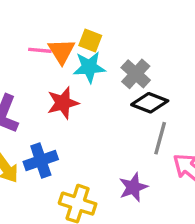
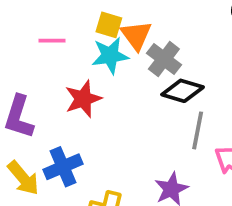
orange triangle: (61, 51) -> (136, 35), moved

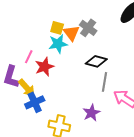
pink line: (52, 41) -> (29, 57), moved, turned -64
gray cross: (164, 59) -> (88, 28), moved
yellow arrow: (23, 178) -> (27, 88), moved

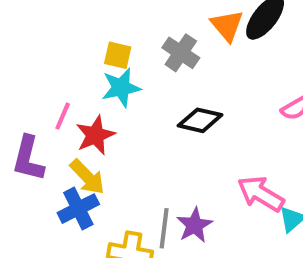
orange triangle: (71, 33) -> (227, 26), moved
gray line: (105, 82) -> (164, 228), moved
yellow arrow: (27, 88) -> (87, 177), moved

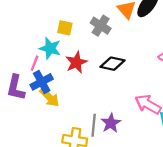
cyan star: (121, 88) -> (50, 48), moved, turned 30
red star: (95, 135) -> (76, 62), moved
blue cross: (78, 209) -> (42, 82), moved

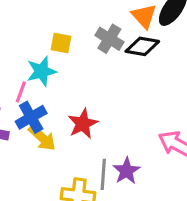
cyan star: (50, 48) -> (42, 71), turned -30
red star: (76, 62) -> (83, 124), moved
black diamond: (113, 64) -> (142, 46), moved

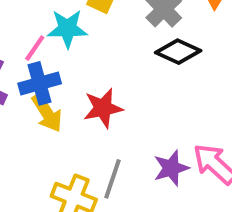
black diamond: (142, 46) -> (178, 52), moved
purple star: (126, 171) -> (171, 168), moved

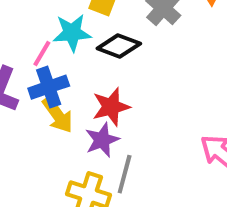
black diamond: (178, 52) -> (119, 46), moved
purple star: (171, 168) -> (102, 140), moved

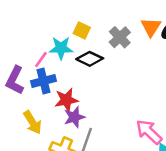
red star: (111, 107) -> (66, 100), moved
yellow arrow: (58, 115) -> (33, 122), moved

